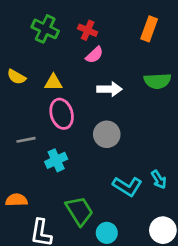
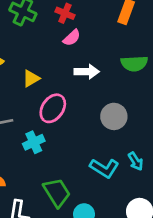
yellow triangle: (53, 82) -> (31, 78), moved, turned -30
pink ellipse: (62, 114) -> (53, 108), moved, turned 52
gray circle: (107, 134) -> (114, 116), moved

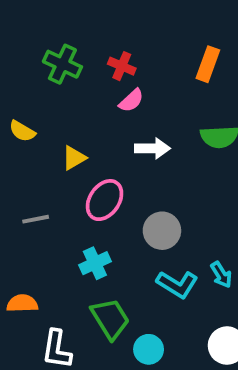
gray circle: (114, 116) -> (162, 231), moved
cyan cross: (34, 142) -> (95, 263), moved

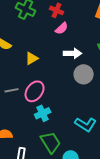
pink ellipse: (105, 200) -> (35, 91), moved
gray circle: (162, 231) -> (84, 74), moved

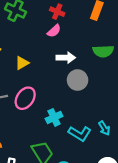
red cross: (57, 10) -> (57, 12), moved
cyan cross: (43, 113) -> (54, 117), moved

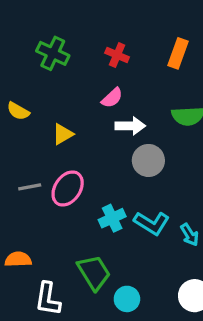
pink semicircle: (54, 31) -> (112, 98), moved
cyan L-shape: (80, 133) -> (152, 223), moved

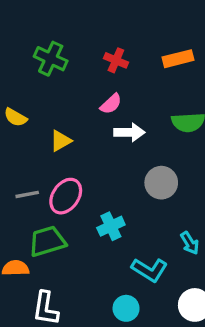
orange rectangle: (178, 53) -> (178, 59), turned 56
gray circle: (148, 160) -> (161, 183), moved
cyan L-shape: (152, 223) -> (150, 270), moved
green trapezoid: (94, 273) -> (47, 241), moved, turned -75

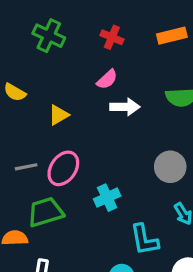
gray circle: (161, 183) -> (170, 167), moved
cyan L-shape: (150, 270) -> (144, 240), turned 48

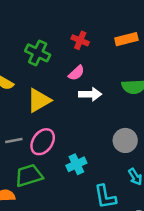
green cross: (49, 36) -> (38, 53), moved
yellow triangle: (59, 115) -> (39, 100), size x1.5

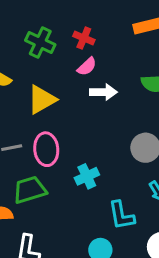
red cross: (80, 40) -> (84, 38), moved
pink ellipse: (43, 142) -> (46, 149), turned -40

